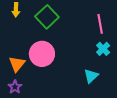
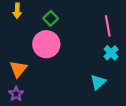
green square: (47, 17) -> (51, 18), size x0.6
pink circle: (42, 54) -> (46, 44), moved

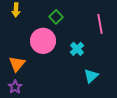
green square: (51, 18) -> (56, 17), moved
cyan cross: (111, 53) -> (77, 49), moved

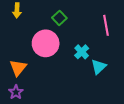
cyan triangle: (91, 76) -> (99, 67), moved

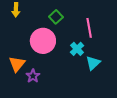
pink line: (106, 25) -> (89, 28), moved
purple star: (16, 92) -> (33, 76), moved

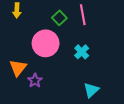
pink line: (89, 28) -> (83, 15), moved
cyan triangle: (93, 63) -> (91, 90), moved

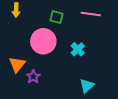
pink line: (83, 15) -> (91, 14), moved, turned -72
green square: (59, 18) -> (56, 17), turned -32

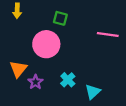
pink line: (91, 14) -> (108, 35), moved
cyan cross: (78, 49) -> (68, 80), moved

